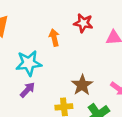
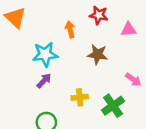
brown star: (82, 85) -> (98, 54), moved, turned -30

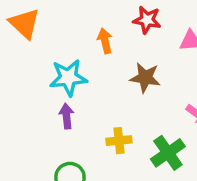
purple arrow: (44, 81) -> (66, 116), turned -49

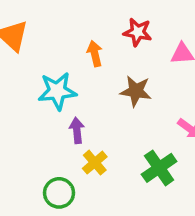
purple arrow: (66, 116) -> (77, 130), moved
yellow cross: (119, 141) -> (95, 163), moved, turned -35

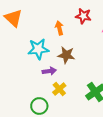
brown star: (136, 91) -> (66, 55), moved
purple arrow: (77, 130) -> (49, 71), turned 88

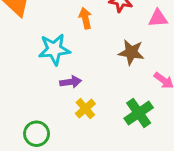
brown star: (66, 55) -> (131, 52), moved
green circle: (39, 106) -> (37, 134), moved

